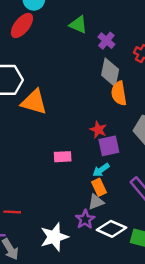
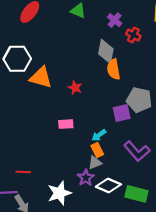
purple cross: (106, 41) -> (115, 20), moved
red star: (98, 130) -> (75, 88), moved
purple square: (109, 146) -> (122, 113), moved

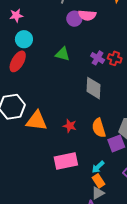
red cross: (133, 35) -> (115, 58), moved
orange semicircle: (114, 69) -> (99, 128), moved
pink rectangle: (66, 124) -> (66, 161), size x1.6

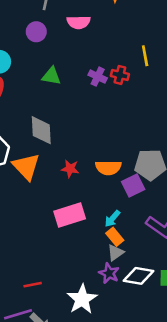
purple circle: (74, 19) -> (36, 32), moved
gray diamond: (94, 88) -> (41, 130), moved
orange triangle: (37, 121) -> (26, 167), turned 45
orange semicircle: (99, 128) -> (108, 168), turned -66

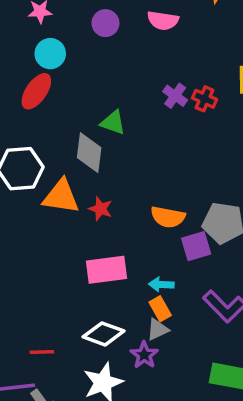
green triangle: (51, 76) -> (113, 122), moved
orange triangle: (26, 167) -> (61, 197), turned -48
red star: (70, 169) -> (100, 209), moved
cyan arrow: (112, 219) -> (161, 284), turned 42
white diamond: (138, 276) -> (103, 334), moved

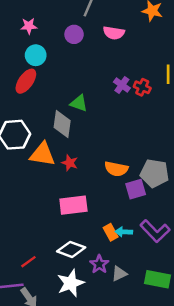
cyan arrow: (161, 284) -> (124, 232), moved
gray triangle: (158, 329) -> (119, 274), moved
red line: (42, 352) -> (28, 262), turned -35

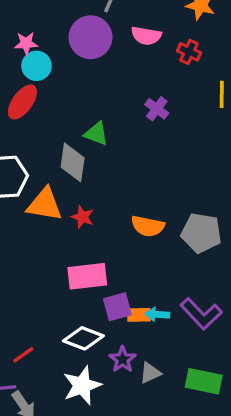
pink star: (29, 26) -> (26, 43), moved
purple circle: (74, 34) -> (91, 37), size x1.6
red cross: (142, 87) -> (189, 52), moved
purple square: (136, 189) -> (117, 307), moved
orange rectangle: (111, 232) -> (139, 315), turned -63

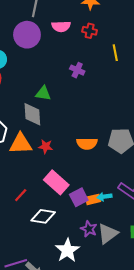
pink rectangle: (87, 276) -> (56, 182), turned 60
white diamond: (83, 338) -> (43, 216), moved
red line: (23, 355) -> (21, 195), moved
gray triangle: (150, 373) -> (108, 234), size x1.5

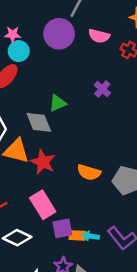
green triangle: (43, 93) -> (57, 103), turned -49
gray diamond: (32, 114) -> (39, 122), turned -35
red star: (46, 146) -> (43, 162), size x1.5

